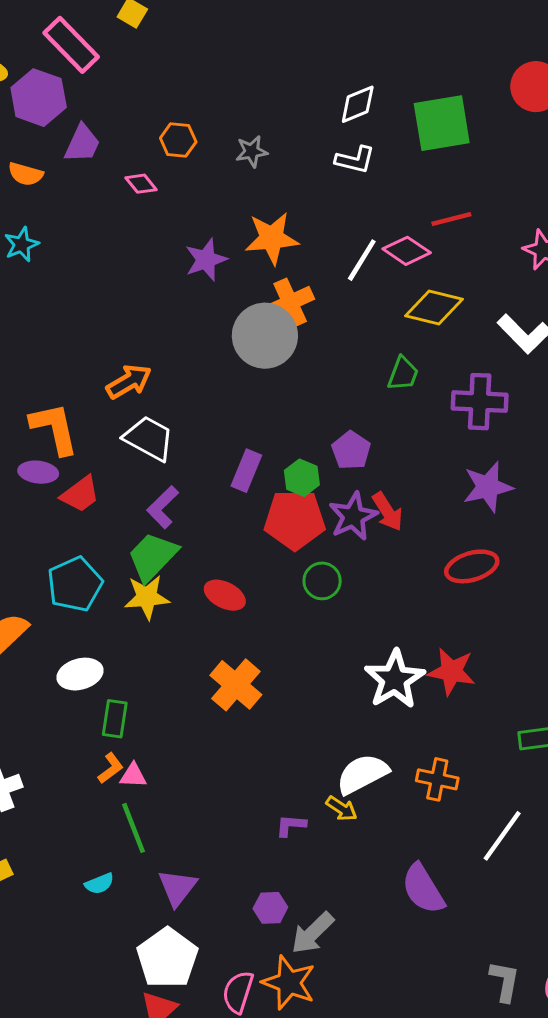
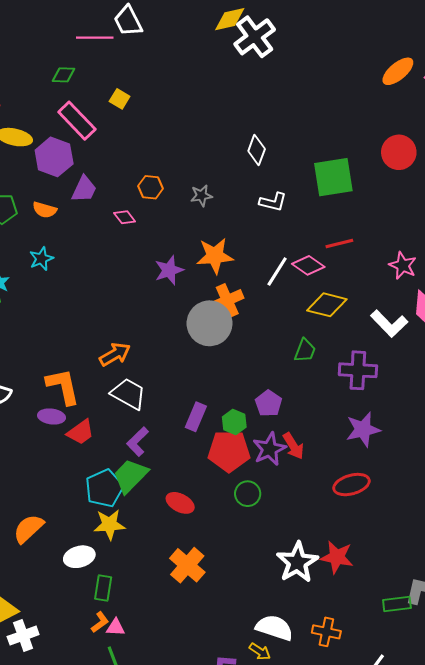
white diamond: (358, 104) -> (257, 150), moved, turned -48
cyan pentagon: (75, 584) -> (104, 488), moved
yellow star: (147, 597) -> (109, 525), moved
white semicircle: (362, 774) -> (274, 628), turned 45

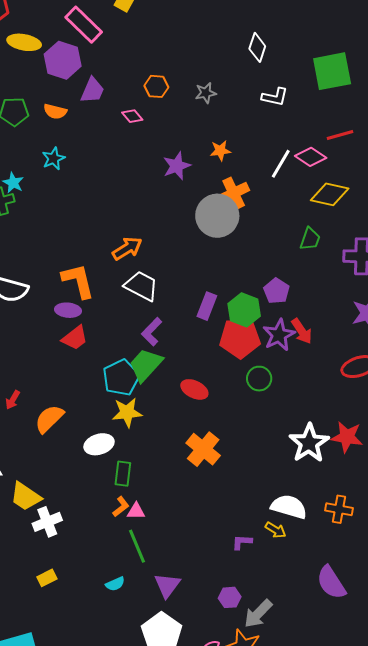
orange star: (215, 256) -> (220, 151), size x0.6
green hexagon: (234, 422) -> (244, 310), size x1.4
red trapezoid: (81, 432) -> (75, 338), moved

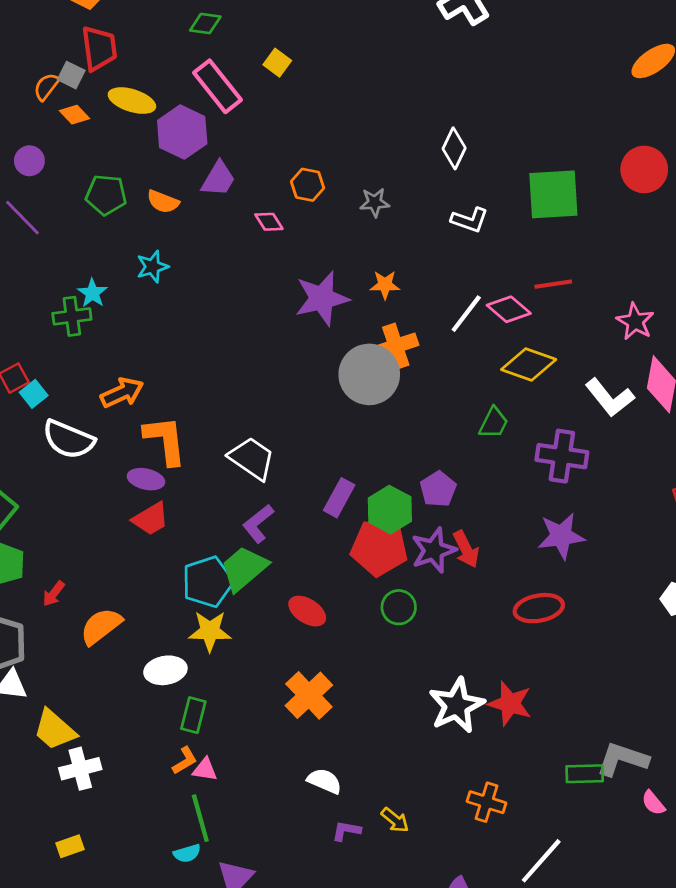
purple star: (177, 166) -> (322, 298), size x1.4
orange arrow: (127, 248) -> (122, 393), moved
white semicircle: (289, 507) -> (324, 781), moved, size x0.7
cyan semicircle: (115, 584) -> (187, 853), moved

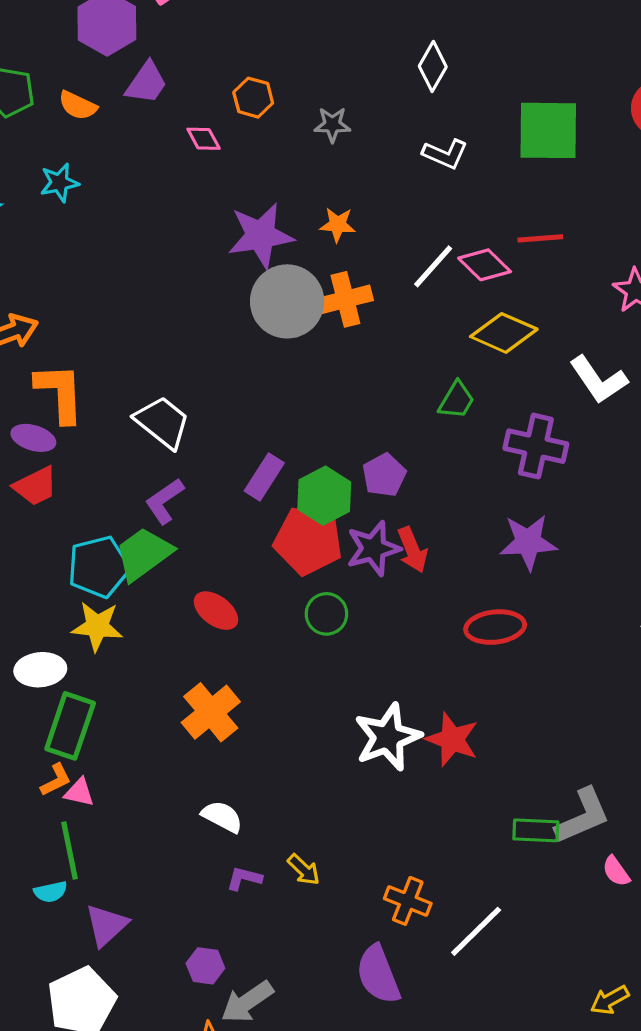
gray circle: (369, 374) -> (287, 301), moved
green rectangle: (193, 715) -> (70, 726), size x1.5
gray L-shape: (622, 759) -> (583, 816), turned 134
orange cross: (487, 802) -> (408, 901), moved

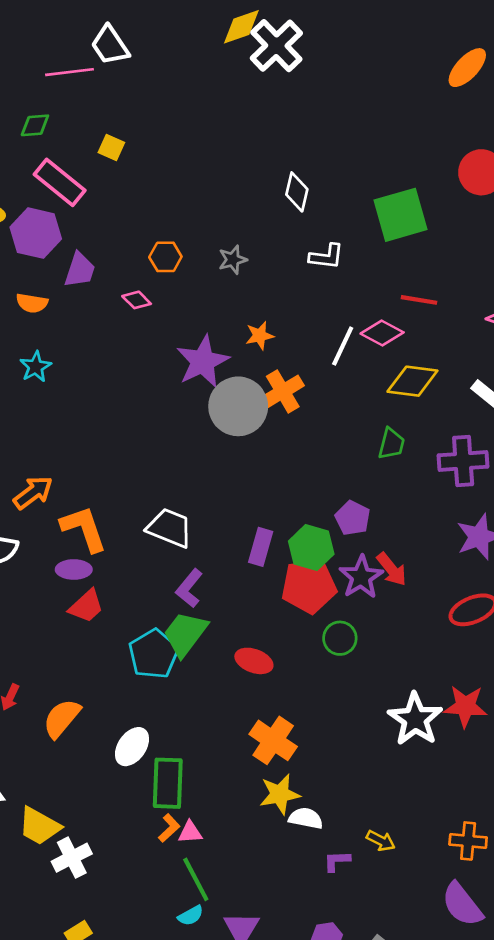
red line: (540, 238) -> (419, 300), turned 30
yellow star: (97, 626) -> (280, 794), moved
white ellipse: (40, 670) -> (132, 747), turned -33

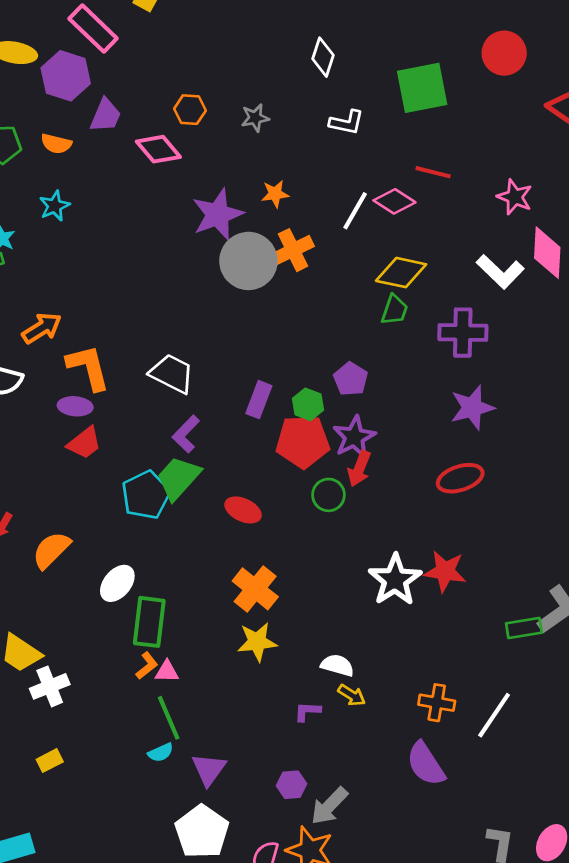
pink diamond: (137, 300) -> (158, 149), size x1.6
yellow diamond: (412, 381) -> (401, 273), moved
green hexagon: (311, 548) -> (308, 404), size x0.7
red arrow: (392, 569) -> (359, 469), moved, turned 56
white semicircle: (306, 818) -> (337, 665), moved

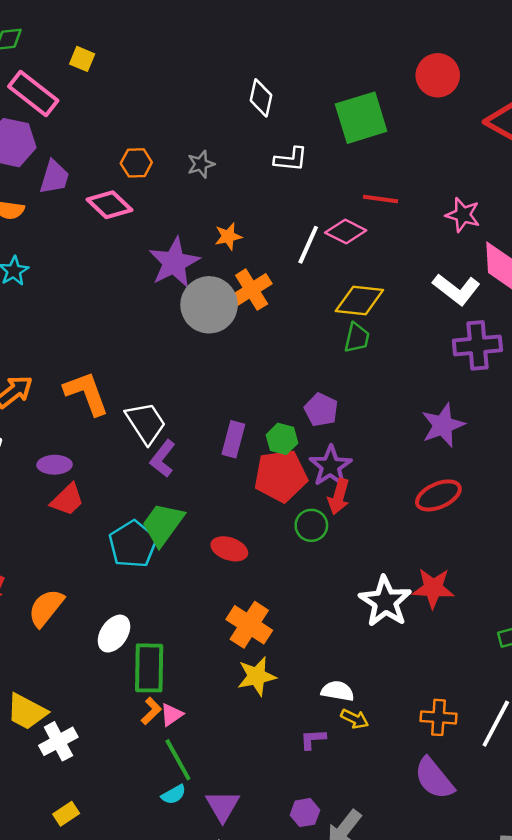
purple cross: (463, 333) -> (477, 345), moved
orange L-shape: (88, 367) -> (86, 393), moved
white trapezoid: (172, 374) -> (146, 423), turned 36
purple L-shape: (186, 434) -> (163, 459), moved
pink triangle: (167, 672) -> (172, 715), turned -30

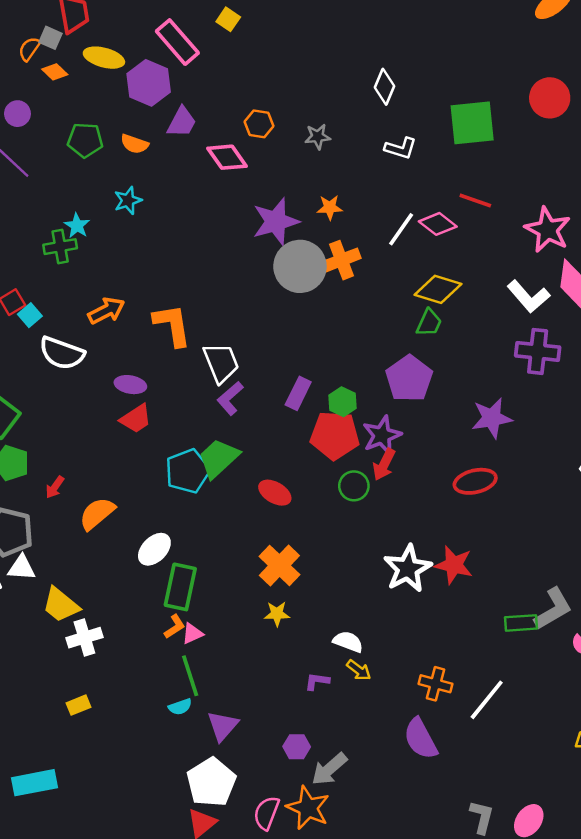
pink star: (463, 215) -> (548, 230), size x1.4
purple pentagon: (321, 410) -> (409, 379), moved, size x1.5
yellow star: (257, 676) -> (277, 614), size x0.7

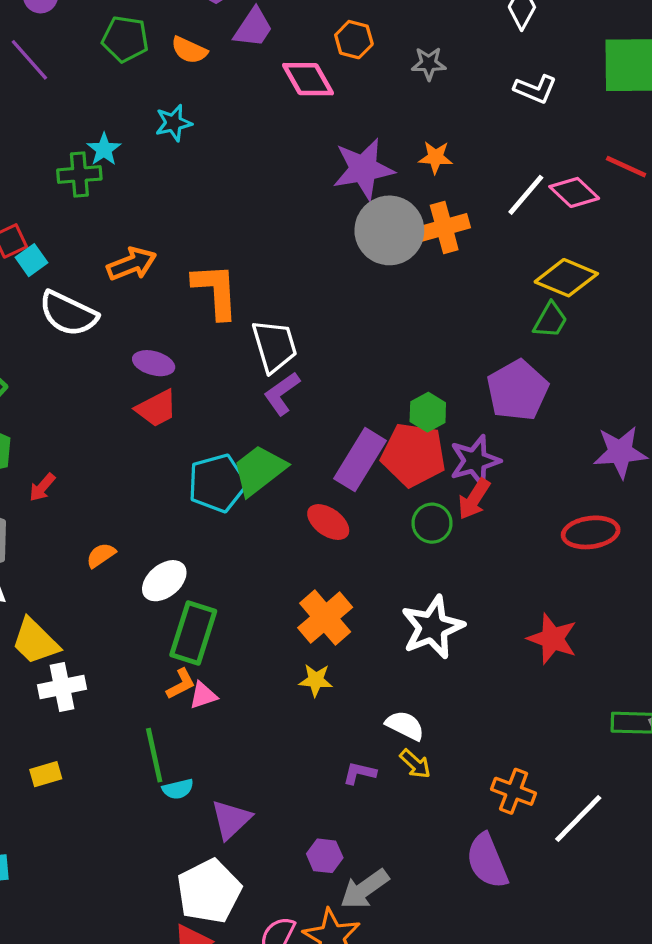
purple rectangle: (298, 393) -> (360, 460), moved, size x1.4
orange semicircle: (97, 514) -> (101, 555), moved, size x0.6
white star: (408, 569) -> (432, 627), moved
green line: (190, 676) -> (154, 755), moved

